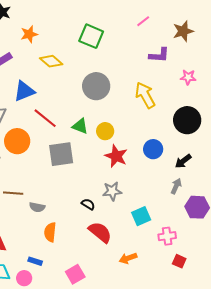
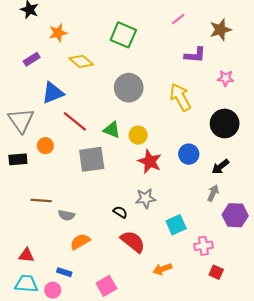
orange circle: (17, 141) -> (45, 146), size x0.6
orange semicircle: (50, 232) -> (80, 242), turned 54

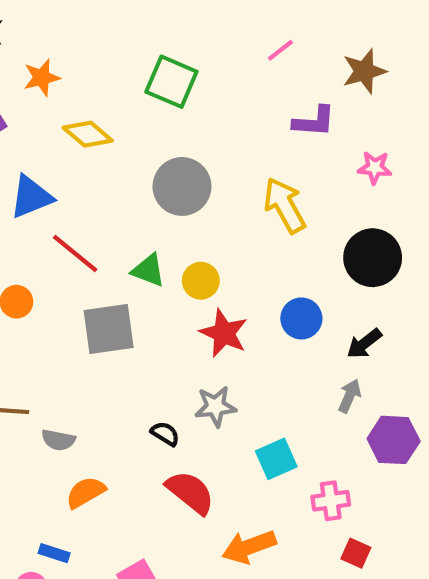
orange arrow: (162, 269) -> (249, 547), size x1.4

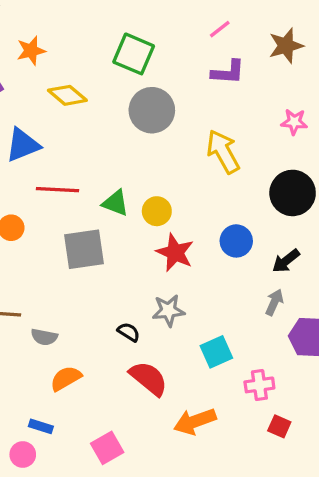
purple L-shape: (314, 122) -> (228, 72), moved
gray circle: (182, 186) -> (152, 110), moved
red line: (75, 254) -> (57, 190), turned -36

